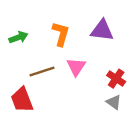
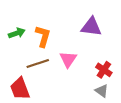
orange L-shape: (61, 34) -> (43, 36), moved

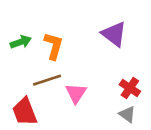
purple triangle: (91, 27) -> (114, 34), turned 30
pink triangle: (68, 59) -> (76, 93), moved

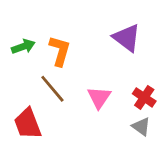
brown line: (47, 80) -> (52, 89), turned 68
pink triangle: (76, 93) -> (99, 97), moved

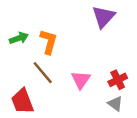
purple triangle: (127, 38) -> (103, 17), moved, turned 35
red cross: (144, 97) -> (118, 80), turned 30

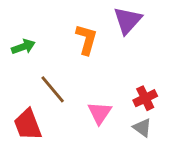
orange L-shape: (49, 42) -> (86, 39), moved
pink triangle: (81, 80) -> (100, 113), moved

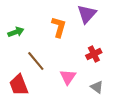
red cross: (145, 98) -> (94, 54), moved

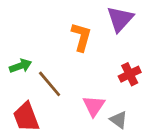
green arrow: (16, 32) -> (21, 66), moved
gray triangle: (97, 87) -> (119, 120), moved

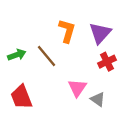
purple triangle: (120, 19) -> (100, 33), moved
brown line: (50, 84) -> (46, 56), moved

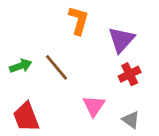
orange L-shape: (67, 31) -> (79, 20), moved
gray triangle: (98, 99) -> (131, 120), moved

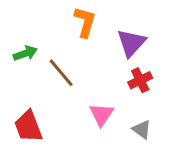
green arrow: (21, 66) -> (25, 53), moved

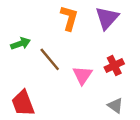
purple triangle: (131, 43) -> (107, 18), moved
pink triangle: (101, 114) -> (83, 75), moved

